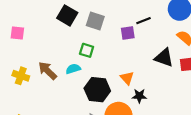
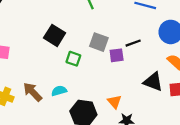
gray square: (95, 21) -> (99, 42), moved
green square: (87, 50) -> (73, 59), moved

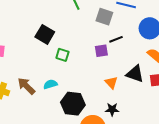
gray square: (99, 42) -> (104, 17), moved
orange triangle: (114, 102) -> (111, 82), moved

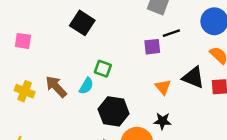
green square: (62, 55) -> (103, 69), moved
cyan semicircle: (50, 84) -> (86, 86), turned 136

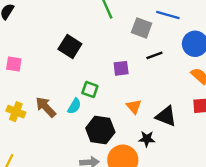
purple square: (152, 47) -> (121, 68), moved
black triangle: (193, 78) -> (166, 116), moved
orange triangle: (163, 87) -> (134, 106), moved

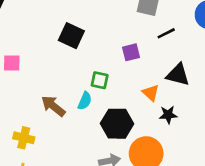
yellow cross: (16, 112) -> (24, 138), moved
black triangle: (166, 116) -> (178, 75), moved
black star: (147, 139) -> (168, 115), moved

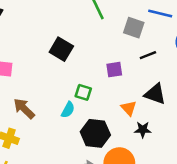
brown arrow: (53, 106) -> (24, 109), moved

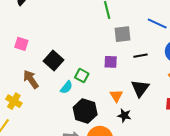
gray square: (134, 28) -> (123, 34), moved, turned -36
black square: (61, 49) -> (53, 61), moved
black triangle: (155, 94) -> (140, 88), turned 36

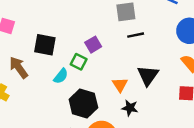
black line: (140, 56) -> (136, 35), moved
black square: (53, 61) -> (45, 45), turned -30
purple square: (111, 62) -> (93, 45), moved, turned -32

